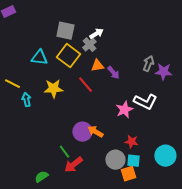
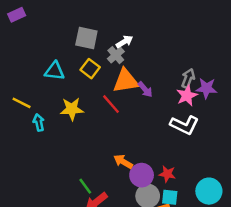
yellow square: (68, 56) -> (90, 69), size x0.7
orange triangle: (97, 66) -> (126, 81), size x1.6
pink star: (124, 110) -> (187, 96), moved
purple circle: (82, 132) -> (142, 175), moved

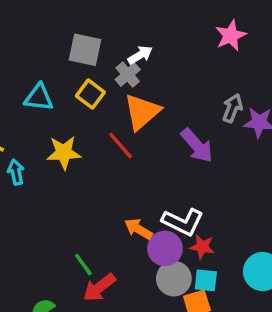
orange triangle: (126, 81) -> (142, 112), turned -32
purple arrow: (145, 89) -> (197, 146), moved, size x1.5
pink star: (187, 96) -> (231, 35), moved
white L-shape: (184, 125) -> (183, 222), moved

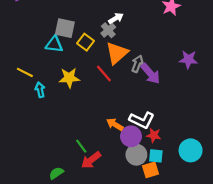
gray square: (85, 50) -> (65, 28), moved
gray arrow: (232, 108) -> (137, 64), moved

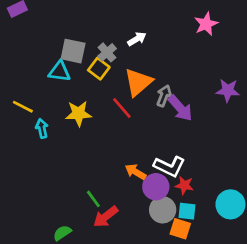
gray cross: (108, 30) -> (107, 52), moved
orange square: (150, 170) -> (180, 229), turned 35

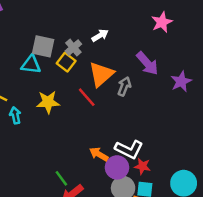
purple star: (228, 90) -> (181, 81), turned -30
purple arrow: (180, 108) -> (147, 63), moved

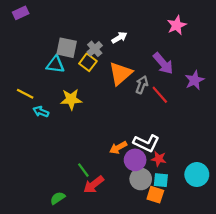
red line: (87, 97) -> (160, 95), moved
cyan arrow: (15, 115) -> (41, 112), turned -56
orange arrow: (99, 154) -> (118, 148), turned -60

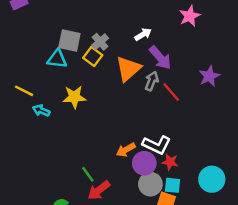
white arrow: (119, 38) -> (143, 34), moved
purple arrow: (163, 63) -> (160, 58), moved

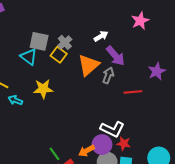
cyan triangle: (57, 59) -> (29, 57), turned 30
red line: (171, 92) -> (133, 92), moved, turned -54
orange arrow: (126, 150) -> (86, 151), moved

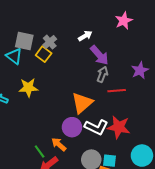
orange triangle: (89, 65) -> (82, 103), moved
gray arrow: (108, 75) -> (102, 74), moved
red star: (124, 144) -> (119, 127), moved, size x1.6
purple circle: (102, 145) -> (72, 127), moved
orange arrow: (86, 151) -> (59, 144), moved, turned 70

